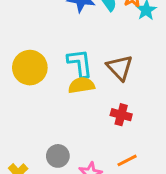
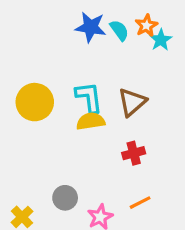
brown triangle: (120, 68) -> (132, 102), turned 32
red cross: (121, 115) -> (134, 153), turned -30

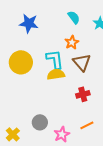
orange star: (146, 26) -> (72, 42), moved
blue star: (91, 27) -> (29, 23), moved
brown triangle: (132, 102) -> (82, 62), turned -30

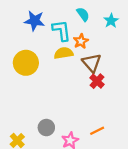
cyan L-shape: (55, 59) -> (61, 30), moved
yellow semicircle: (56, 74) -> (64, 53), moved
red cross: (83, 94) -> (97, 81), moved, turned -32

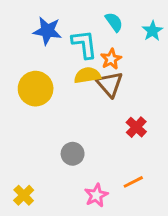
brown triangle: (92, 63) -> (110, 84), moved
red cross: (97, 81) -> (136, 127), moved
gray circle: (46, 128) -> (73, 154), moved

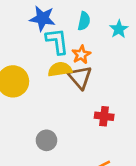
cyan semicircle: (114, 22) -> (84, 21), turned 48
blue star: (47, 31) -> (42, 18), moved
red cross: (136, 127) -> (104, 116), turned -36

